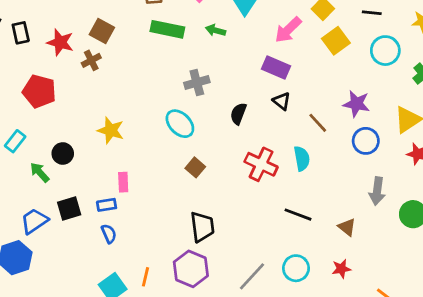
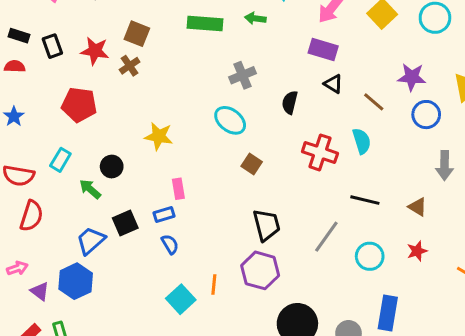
gray line: (252, 276) -> (326, 237), moved

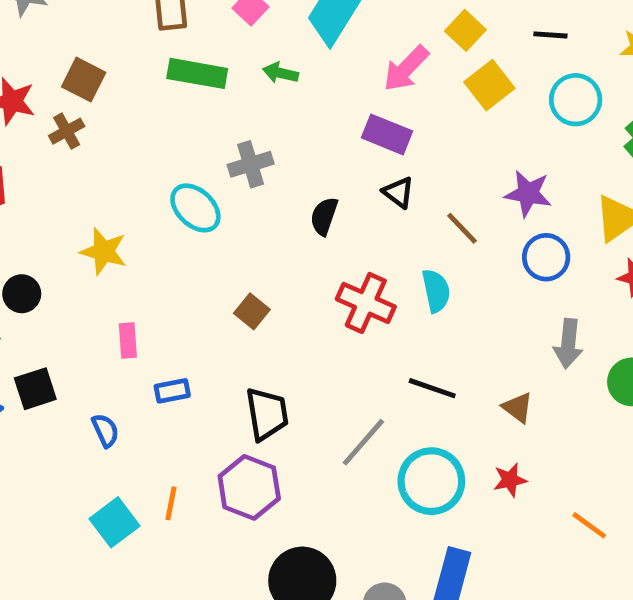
cyan ellipse: (230, 120) -> (195, 208), moved
blue rectangle: (164, 215) -> (172, 391), moved
cyan circle: (370, 256) -> (431, 481), size x1.4

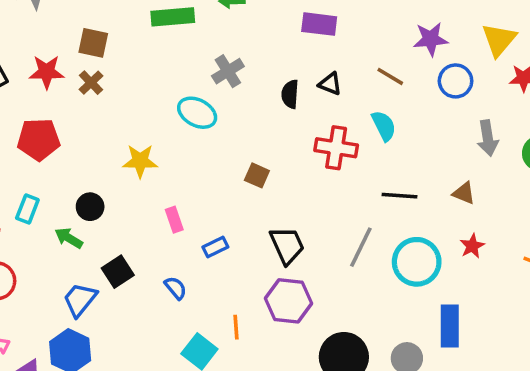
black triangle: (398, 192) -> (330, 84), moved

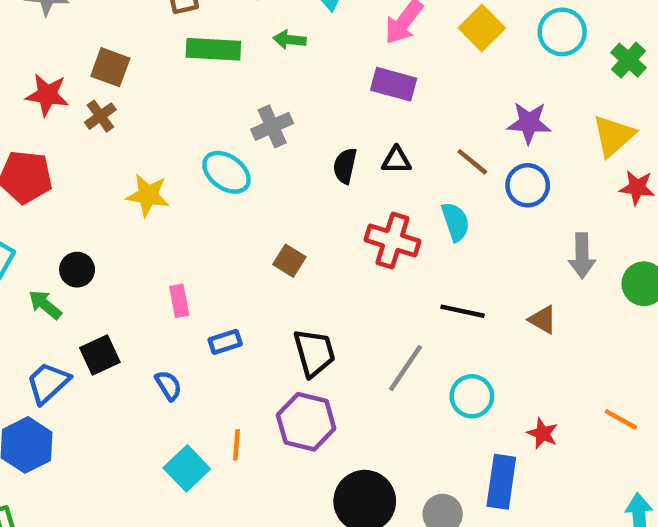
blue circle: (456, 81) -> (528, 185), moved
black triangle: (330, 84) -> (396, 160), turned -30
yellow star: (140, 161) -> (148, 195), moved
red star: (472, 246) -> (543, 433), moved, turned -30
cyan circle: (417, 262) -> (472, 396), size x0.7

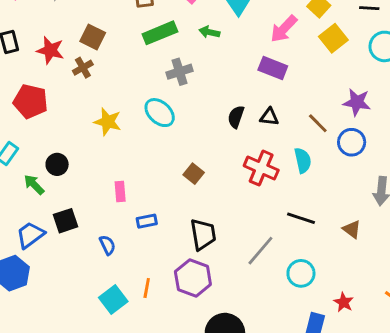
green rectangle: (213, 49) -> (160, 33), turned -32
gray cross: (272, 126) -> (180, 72), moved

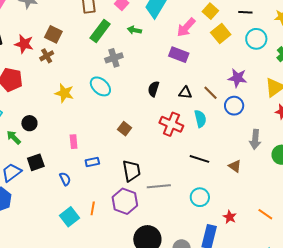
green rectangle: (160, 33) -> (100, 31), turned -30
black triangle: (269, 117) -> (185, 93), moved
gray line: (260, 251) -> (159, 186), moved, turned 45

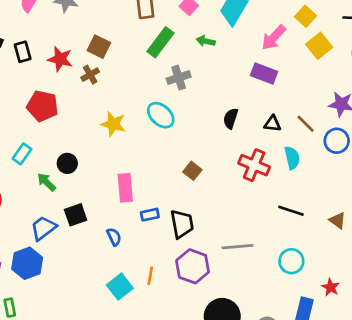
pink rectangle: (74, 142) -> (125, 188), size x1.5
black trapezoid: (132, 171) -> (182, 224), moved

